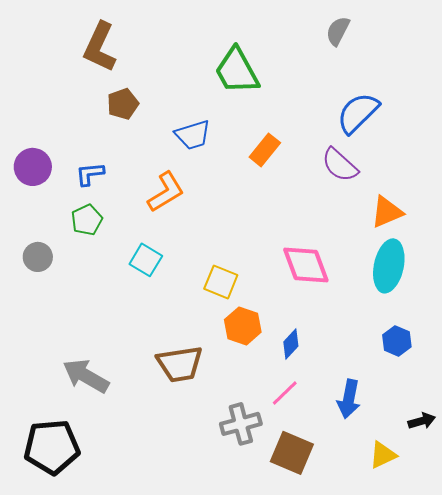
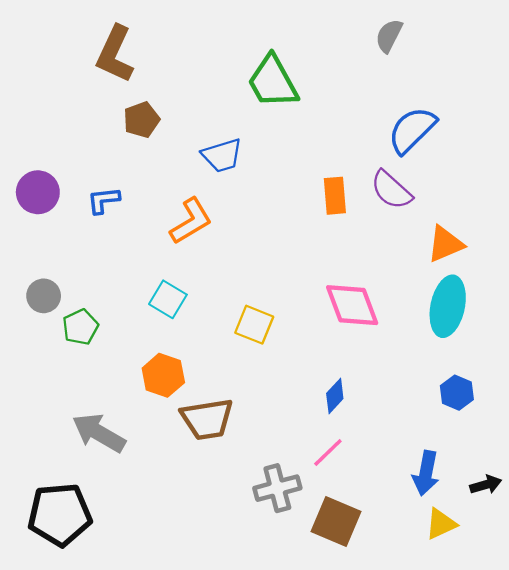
orange rectangle: (265, 150) -> (335, 196), moved, turned -44
green pentagon: (87, 220) -> (80, 327), moved
orange hexagon: (243, 326) -> (163, 375), moved
blue arrow: (349, 399) -> (426, 473), moved

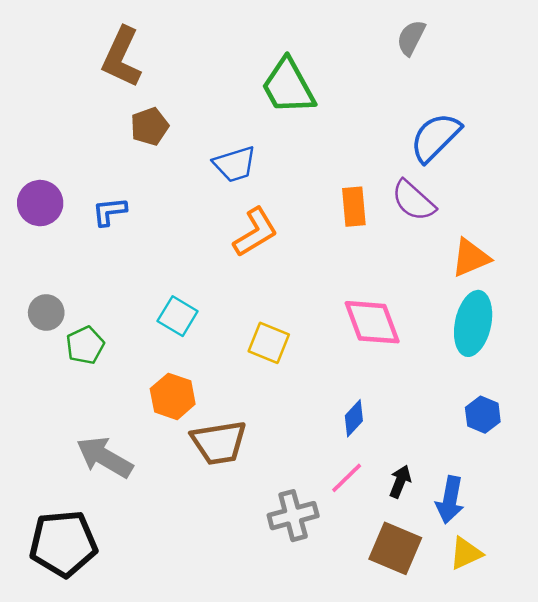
orange L-shape: (191, 221) -> (255, 232), moved
black arrow: (486, 485) -> (400, 482), moved, turned -52
brown square: (336, 522) -> (395, 548), moved

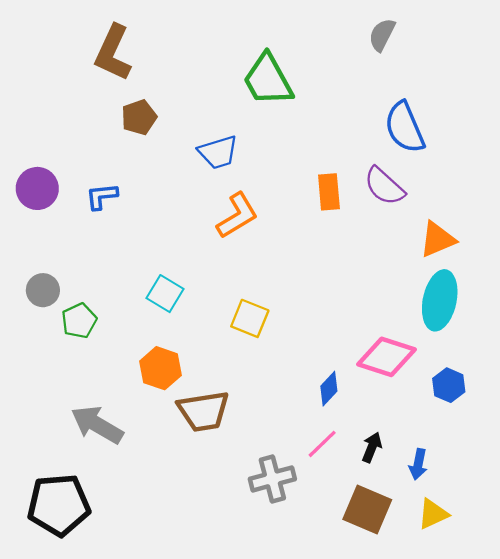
blue semicircle: (435, 137) -> (405, 127), turned -68
pink diamond: (372, 322) -> (387, 357), moved, turned -52
blue arrow: (450, 500) -> (418, 464), size x0.7

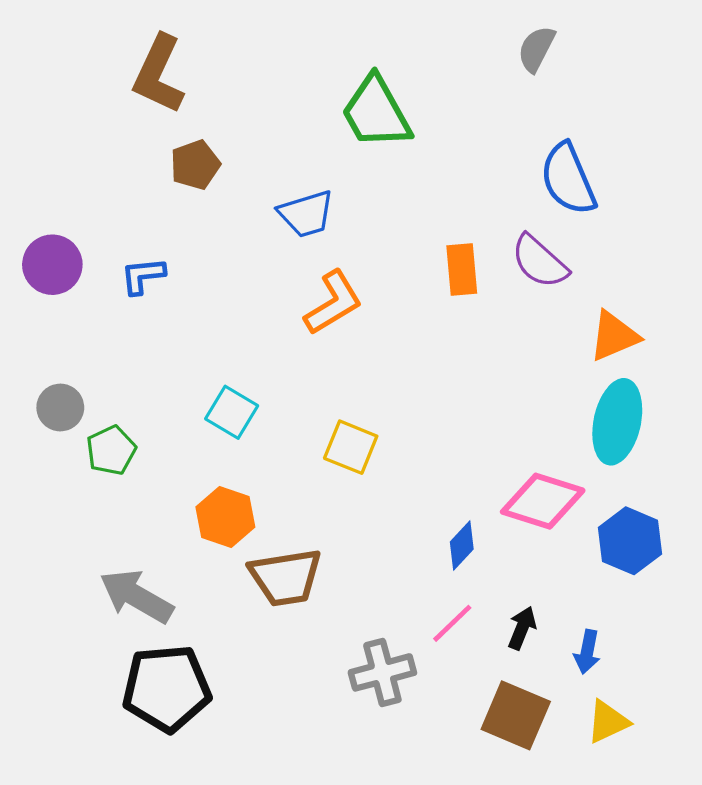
blue hexagon: (449, 385) -> (630, 541), size x1.4
black pentagon: (59, 505) -> (167, 688), moved

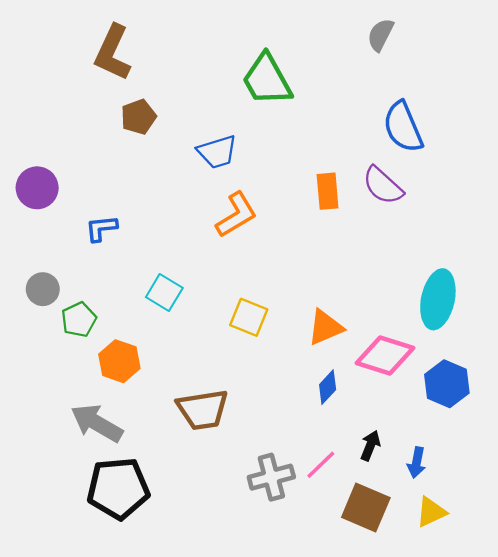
blue L-shape: (143, 276) -> (101, 228), moved
orange triangle: (614, 336) -> (325, 327), moved
orange hexagon: (225, 517) -> (119, 361), moved
pink line: (452, 623) -> (321, 465), moved

